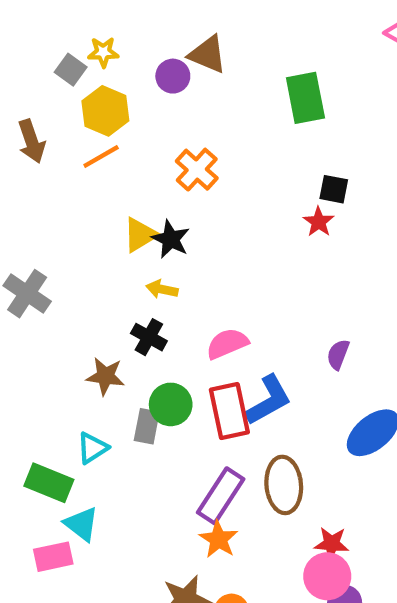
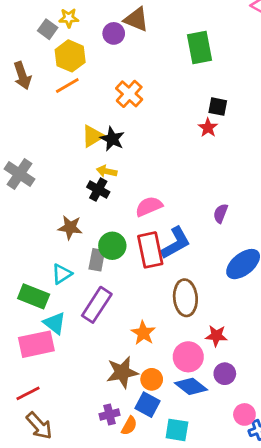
black cross: (149, 337) -> (98, 190), moved
purple rectangle: (221, 496) -> (97, 305), moved
pink rectangle: (53, 557) -> (36, 344), size x1.4
pink circle: (327, 576) -> (188, 357), moved

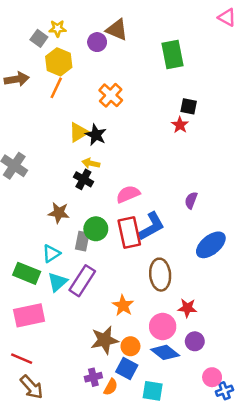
brown arrow: (22, 76) -> (17, 79), turned -80
orange line: (67, 85) -> (56, 88), turned -35
cyan triangle: (55, 323) -> (58, 282), moved, turned 40
red line: (28, 393) -> (22, 359), turned 50

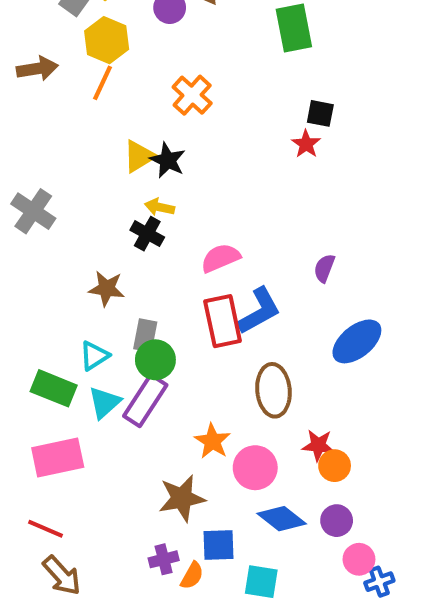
green circle: (96, 229) -> (155, 360), moved
pink circle: (163, 326) -> (255, 468), moved
purple circle: (195, 341) -> (337, 521), moved
orange circle: (130, 346) -> (335, 466), moved
blue square: (127, 369) -> (219, 545), turned -30

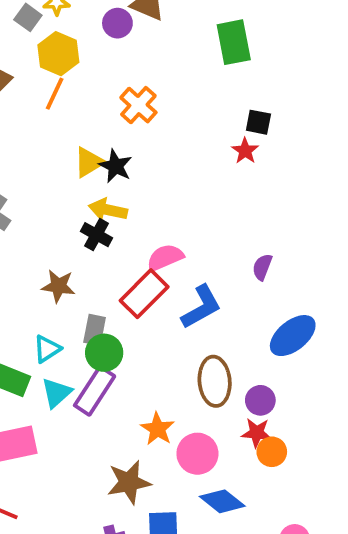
yellow arrow: (159, 207) -> (108, 210), size x1.4
red rectangle: (223, 321) -> (144, 294), moved, turned 57
purple circle: (337, 521) -> (260, 400), moved

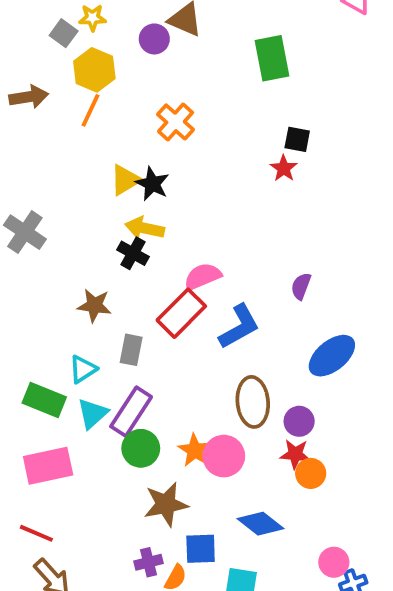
green circle: (104, 353) -> (141, 448), moved
pink circle: (197, 454) -> (224, 456), moved

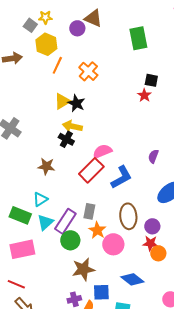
orange line: (91, 110) -> (57, 65), moved
gray rectangle: (131, 350) -> (89, 211), moved
orange star: (195, 450) -> (97, 230), moved

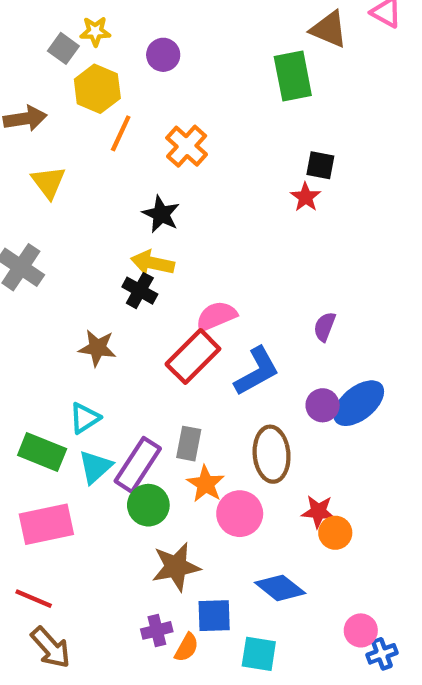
brown triangle: (93, 18) -> (329, 29), moved
yellow triangle: (62, 101) -> (48, 182), moved, turned -36
purple circle: (152, 226) -> (323, 405), moved

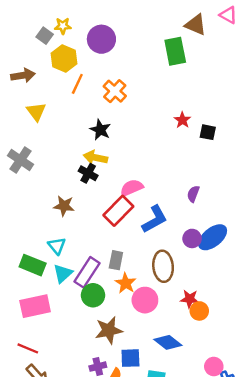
purple circle: (163, 55) -> (101, 39), size x1.5
black square: (320, 165) -> (208, 132), moved
cyan triangle: (85, 418) -> (57, 246), turned -36

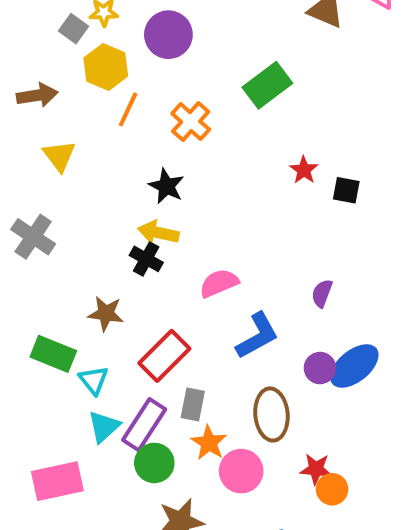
green rectangle: (175, 51) -> (267, 85), moved, turned 64
red rectangle: (118, 211) -> (164, 356), moved
green rectangle: (33, 265) -> (53, 354), moved

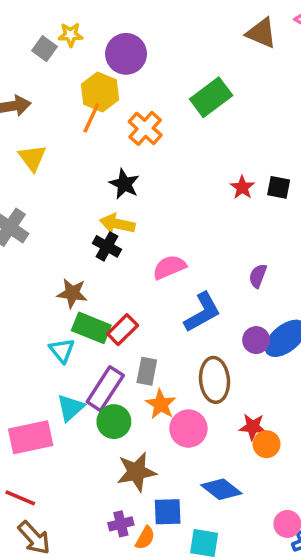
yellow hexagon: (106, 67) -> (100, 92), moved
red star: (304, 170) -> (242, 187), moved
green rectangle: (53, 354) -> (91, 328), moved
red rectangle: (164, 356) -> (123, 330), size x0.7
cyan triangle: (104, 427) -> (71, 408), moved

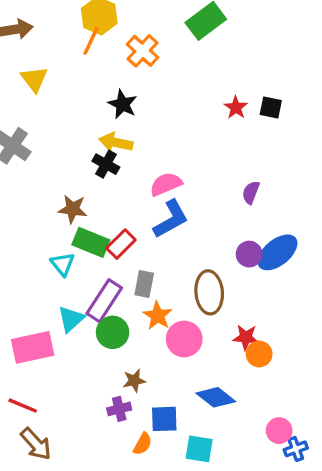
blue L-shape: (202, 312) -> (171, 219), moved
brown star: (136, 472) -> (134, 381), size x0.6
purple cross: (121, 524) -> (119, 409), moved

